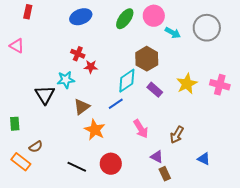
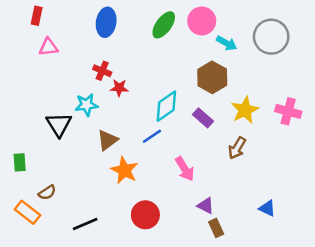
blue ellipse: (81, 17) -> (106, 22), turned -60
pink triangle: (17, 46) -> (48, 47), moved, turned -35
brown hexagon: (147, 59) -> (212, 77), moved
brown arrow: (177, 135) -> (237, 148), moved
black line: (77, 167) -> (85, 224), moved, turned -48

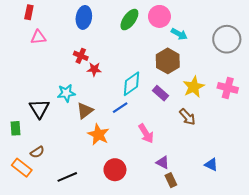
gray circle: (271, 37) -> (227, 39), moved
cyan star: (86, 105) -> (66, 93), moved
black triangle: (59, 124) -> (39, 109), moved
brown arrow: (237, 148) -> (187, 117), turned -72

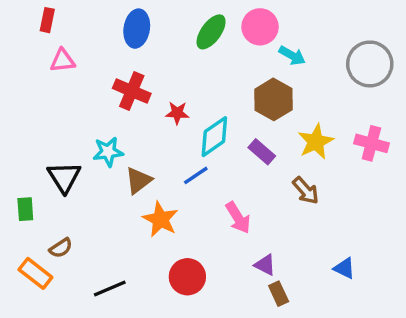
red cross: (81, 56) -> (132, 91), size x1.5
red star: (94, 69) -> (177, 113), moved

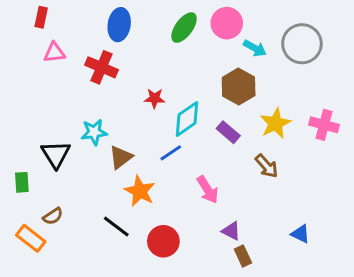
gray circle: (370, 64) -> (302, 44), moved
red cross: (132, 91) -> (101, 67), moved
black line: (110, 289) -> (116, 227), moved, turned 60

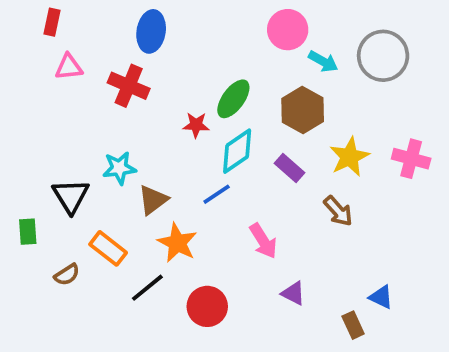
green ellipse: (184, 28) -> (233, 99), moved
black line: (116, 227) -> (147, 288), turned -76
orange rectangle: (31, 238) -> (108, 248), moved
brown rectangle: (243, 256) -> (353, 325), moved

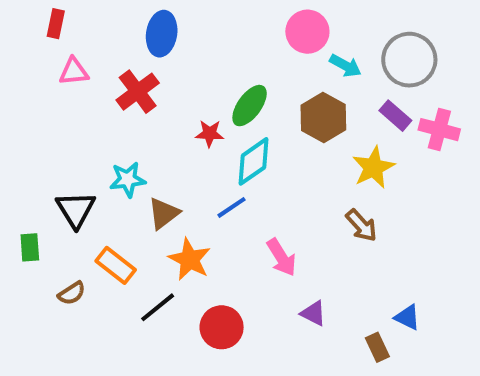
red cross: (129, 86) -> (138, 92), turned 30
pink cross: (411, 159) -> (439, 130), moved
purple rectangle: (290, 168) -> (395, 116), moved

